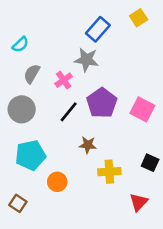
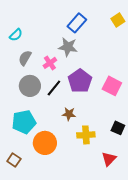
yellow square: (139, 18) -> (118, 20), moved
gray circle: (22, 109) -> (30, 86), moved
orange circle: (57, 182) -> (45, 143), size x1.5

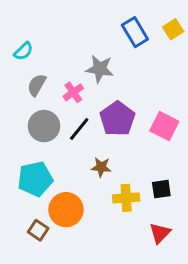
blue rectangle: (77, 23) -> (135, 32), moved, turned -72
black square: (118, 128) -> (161, 189), moved, turned -32
brown square: (14, 160) -> (38, 230), moved

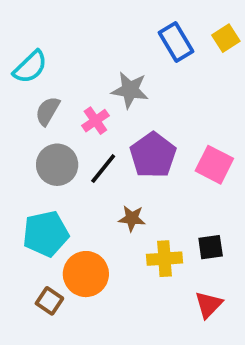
cyan semicircle: (23, 51) -> (30, 67), size x1.4

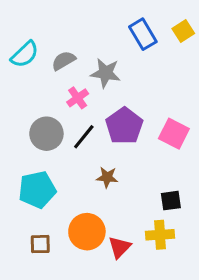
gray semicircle: (48, 111) -> (64, 61), moved, turned 30
yellow cross: (164, 259) -> (160, 235), moved
orange circle: (86, 274) -> (87, 232), moved
brown square: (49, 301) -> (40, 244), turned -35
red triangle: (209, 305) -> (120, 247), moved

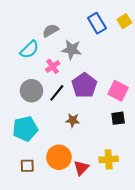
cyan semicircle: (25, 54) -> (29, 50), moved
gray semicircle: (64, 61) -> (50, 31), moved
black square: (171, 201) -> (118, 118), moved

